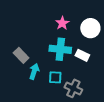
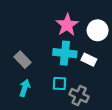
pink star: (62, 23) -> (67, 25), size x1.5
cyan arrow: (34, 71) -> (25, 88), moved

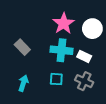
gray rectangle: (23, 60) -> (22, 47), moved
gray cross: (79, 96) -> (84, 81), moved

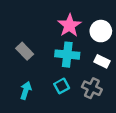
white rectangle: (84, 56) -> (102, 61), moved
cyan square: (56, 79) -> (62, 86), turned -32

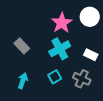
white circle: (101, 31) -> (90, 17), moved
cyan cross: (67, 55) -> (60, 49), turned -35

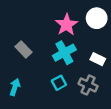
cyan arrow: (23, 81) -> (15, 87), moved

